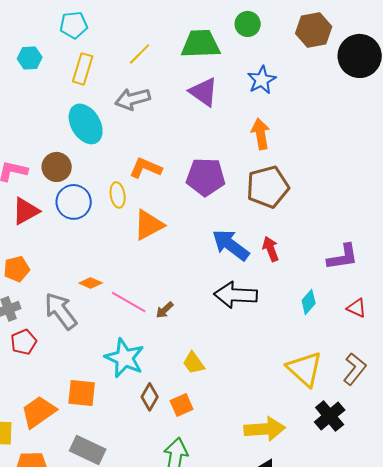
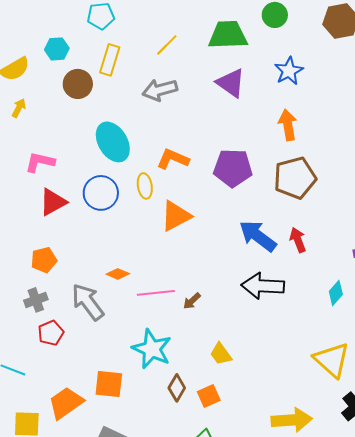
cyan ellipse: (86, 124) -> (113, 142), moved
brown circle: (57, 167) -> (78, 84), moved
pink line: (129, 302) -> (156, 293), turned -36

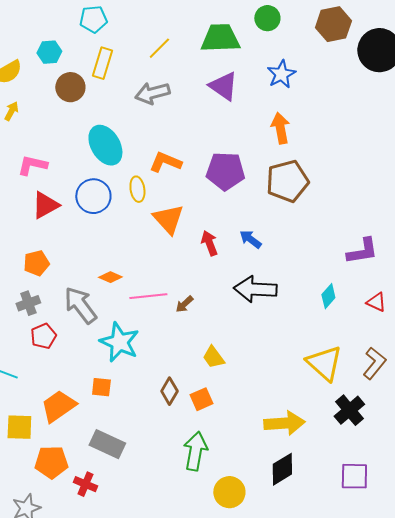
orange triangle: (176, 216) -> (168, 219), turned -44
blue arrow: (258, 236) -> (250, 239), size x0.6
red arrow: (298, 240) -> (209, 243), moved
cyan star: (152, 349) -> (119, 342), moved
orange square: (109, 384) -> (101, 387), size x0.7

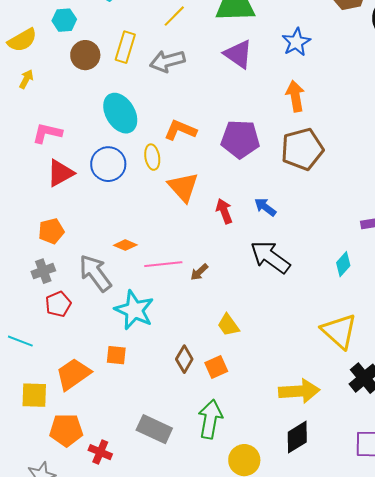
yellow rectangle: (102, 63) -> (125, 47), moved
black arrow: (255, 289) -> (270, 257), turned 33
gray rectangle: (107, 444) -> (154, 429), moved

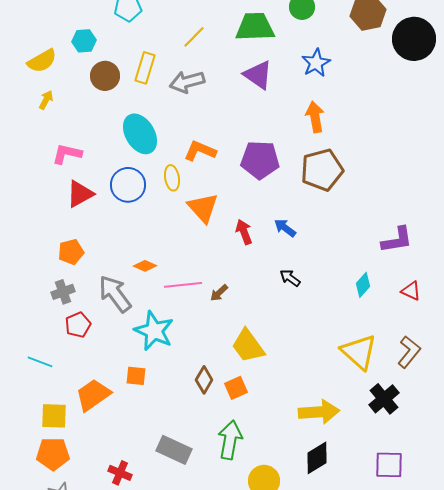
black arrow: (270, 257) -> (290, 278), size x0.5
yellow trapezoid: (228, 325) -> (248, 346), size x1.5
orange pentagon: (66, 430) -> (53, 454), moved

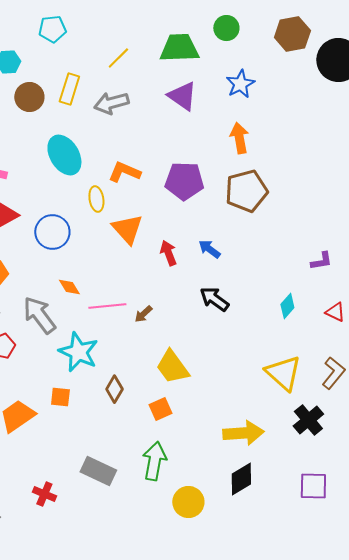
blue circle: (128, 185) -> (52, 232), moved
purple L-shape: (397, 240) -> (321, 261), size x0.7
orange diamond: (145, 266) -> (69, 287), turned 35
black arrow: (290, 278) -> (214, 299), size x1.4
brown diamond: (204, 380) -> (114, 389), moved

